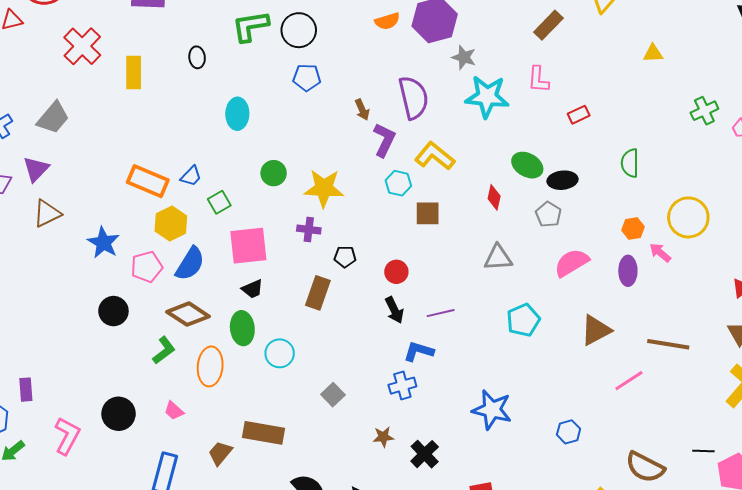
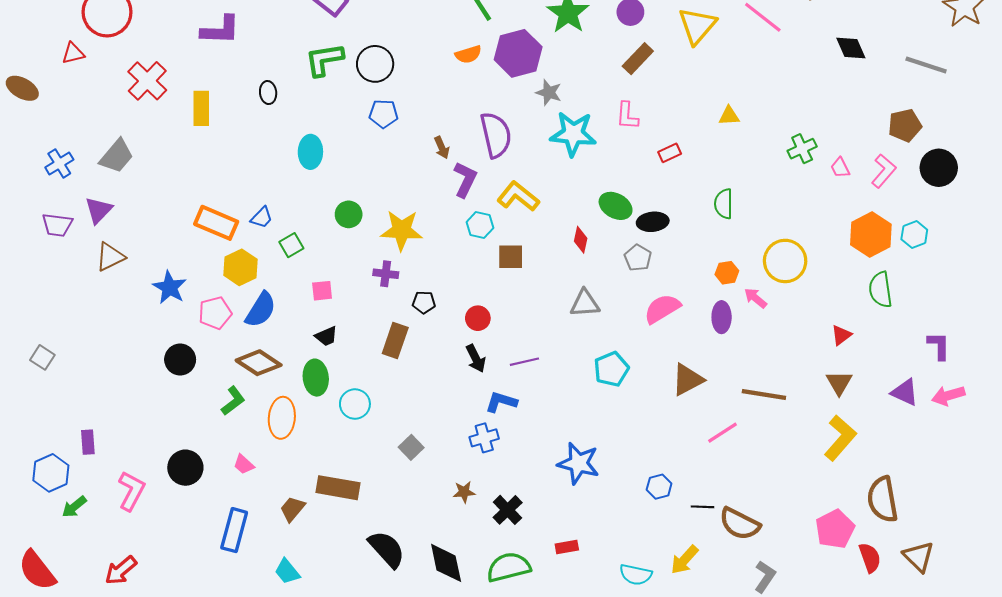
yellow triangle: (653, 53) -> (729, 116), moved
pink square: (248, 246) -> (322, 291), size x0.5
black line: (703, 451) -> (702, 507), moved

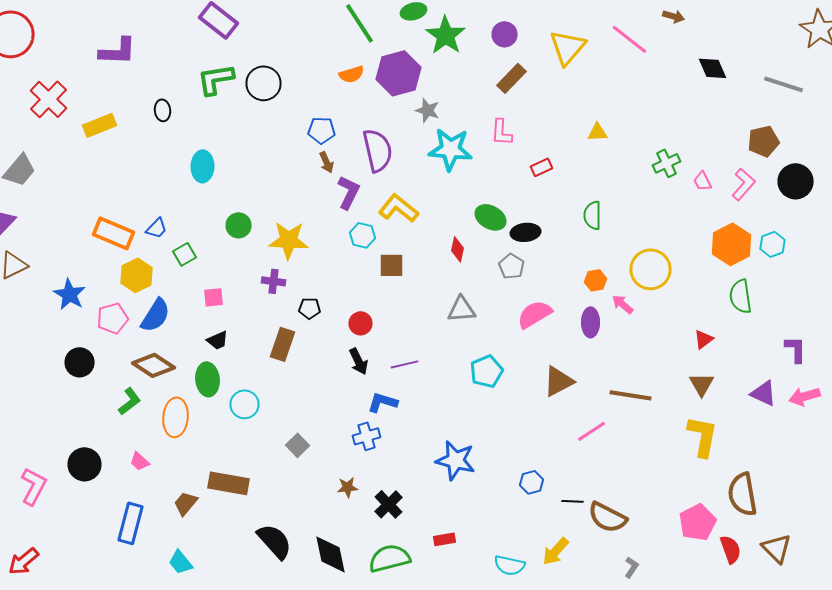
yellow rectangle: (201, 108) -> (100, 125), turned 68
blue pentagon: (384, 114) -> (322, 130), moved
yellow L-shape: (840, 438) -> (702, 436), turned -30
gray L-shape: (765, 577) -> (632, 567), size x0.7

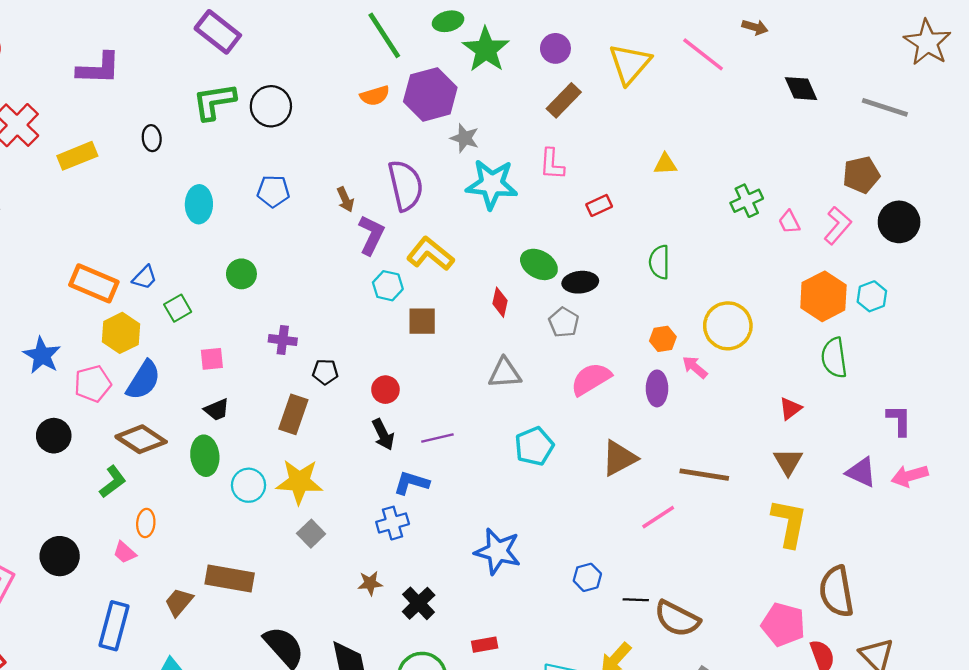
blue pentagon: (322, 130) -> (273, 191), moved
yellow star: (288, 240) -> (299, 482), moved
orange ellipse: (176, 417) -> (146, 523), moved, size x0.6
pink pentagon: (698, 522) -> (783, 625), turned -30

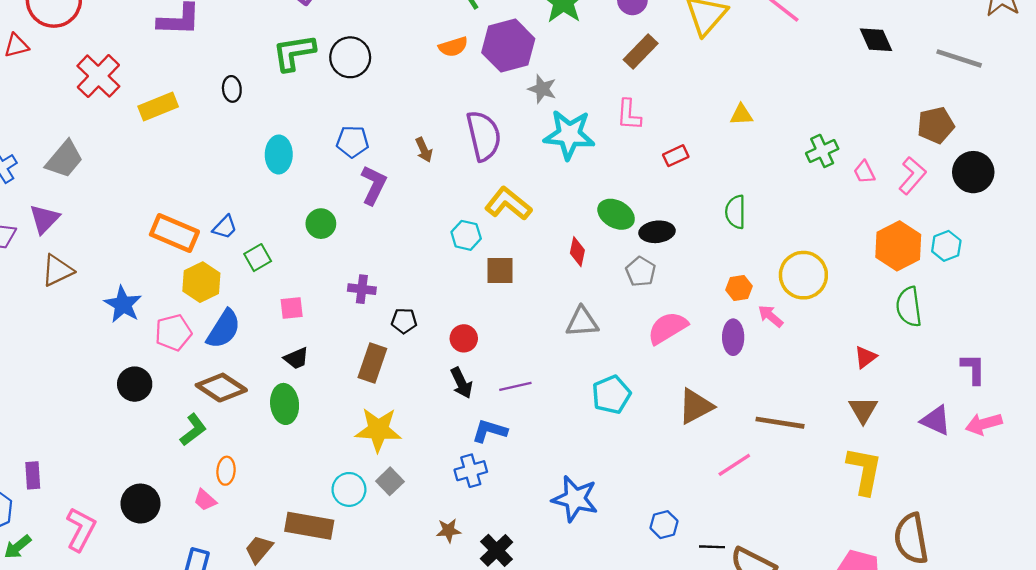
purple L-shape: (371, 235) -> (374, 185), moved
cyan circle: (249, 485) -> (349, 489), moved

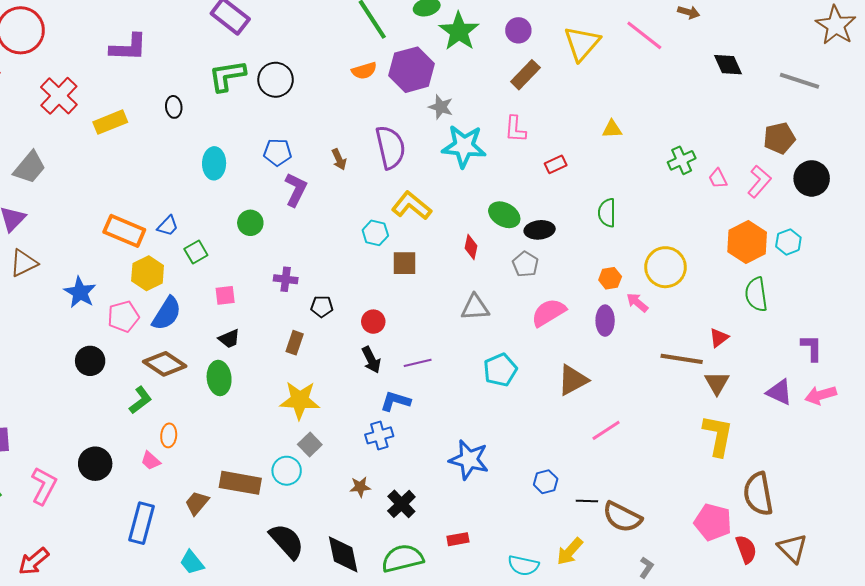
brown rectangle: (372, 363) -> (295, 343), size x0.7
brown line: (780, 423) -> (682, 359), moved
cyan circle: (349, 489) -> (287, 471), moved

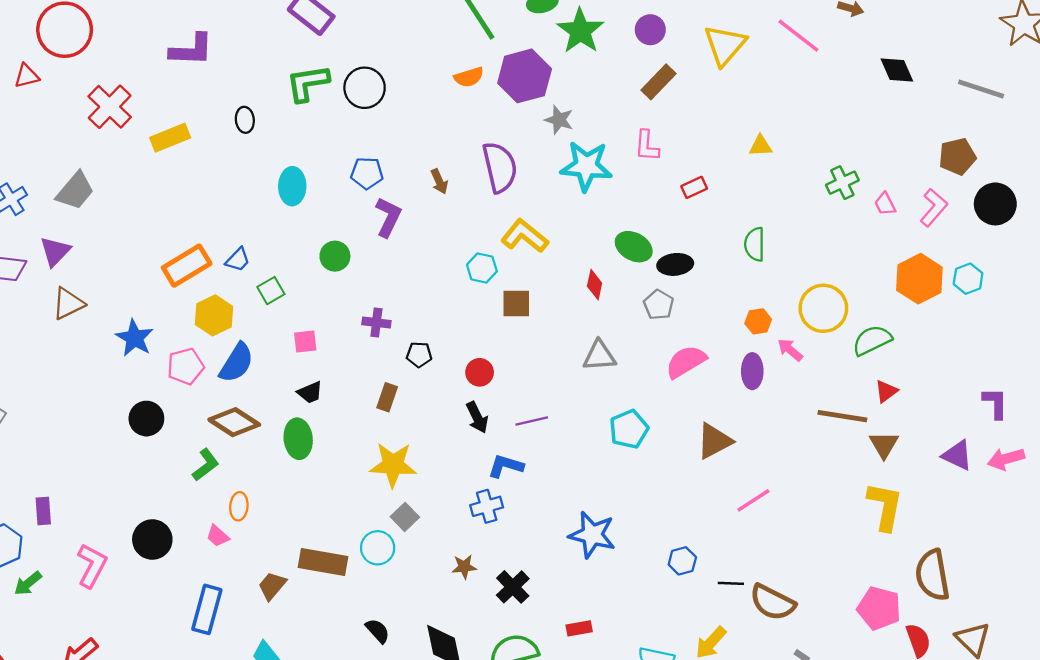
orange rectangle: (124, 231) -> (187, 266), turned -54
green semicircle: (756, 294) -> (872, 340), moved, turned 72
black semicircle: (287, 541) -> (378, 631), size x0.6

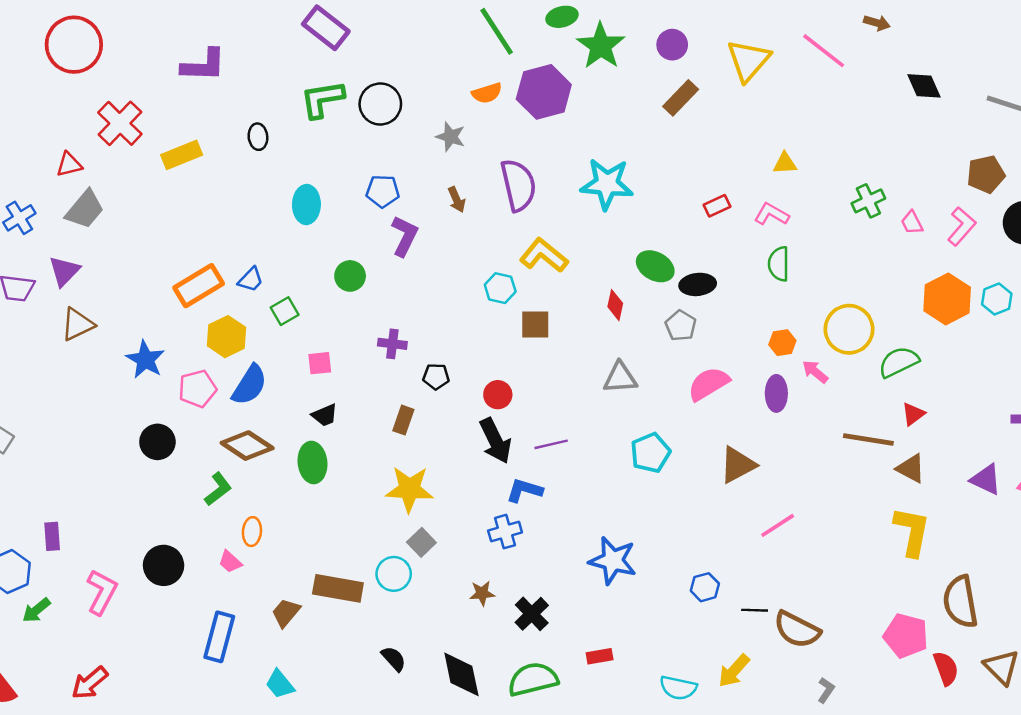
red triangle: (27, 76) -> (69, 165), moved
gray star: (559, 120) -> (451, 137), moved
pink L-shape: (647, 146) -> (771, 214), moved, turned 116
black arrow: (477, 417) -> (495, 441), size x1.4
brown triangle: (884, 445) -> (911, 469), turned -32

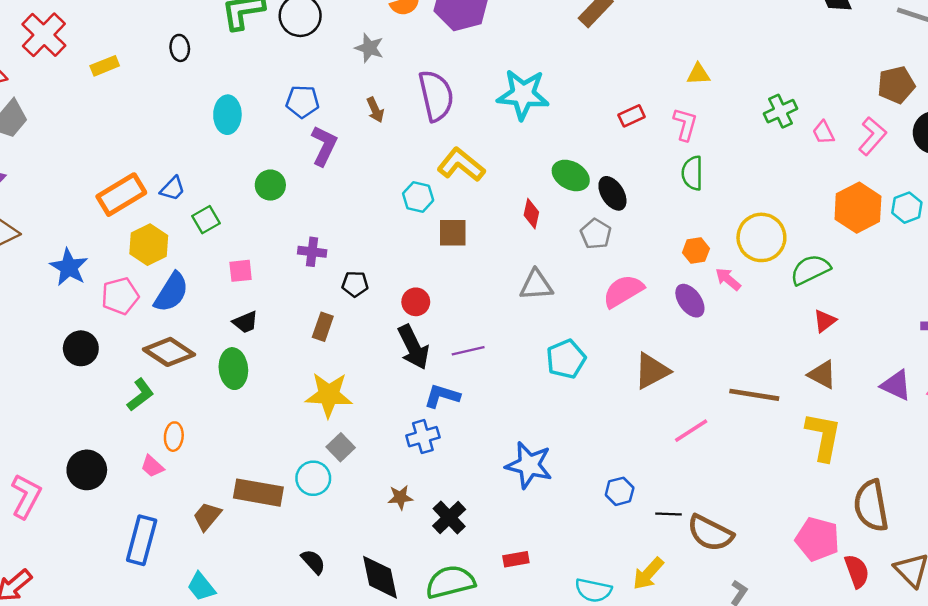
yellow rectangle: (182, 155) -> (105, 66), size x0.7
pink L-shape: (771, 214) -> (685, 124), turned 76
black ellipse: (698, 284) -> (612, 193), turned 64
purple ellipse: (776, 393) -> (690, 301), turned -36
brown line: (868, 439) -> (754, 395), moved

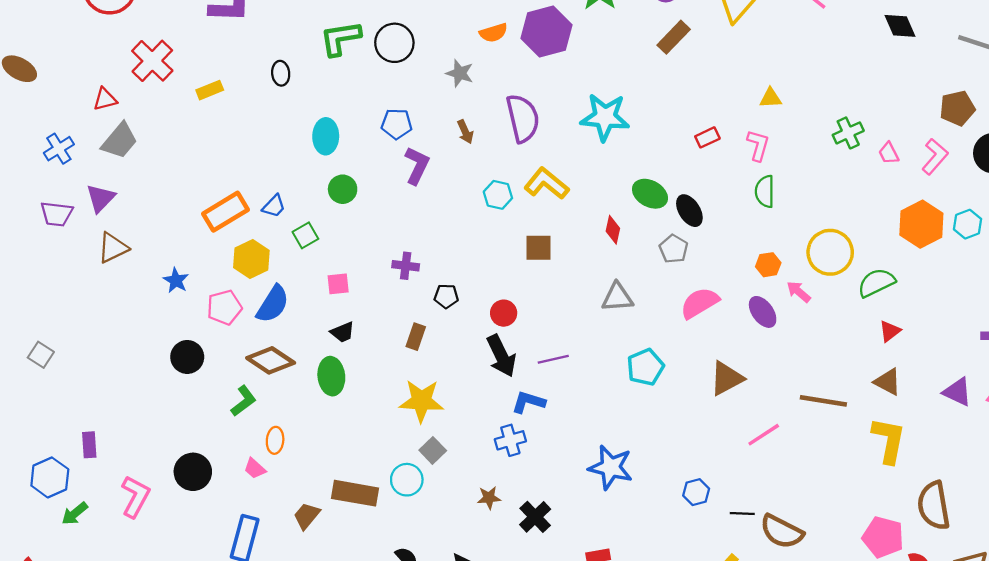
green circle: (270, 185) -> (343, 189), moved
cyan hexagon: (418, 197) -> (498, 195), moved
blue star: (69, 267) -> (176, 280), size x0.7

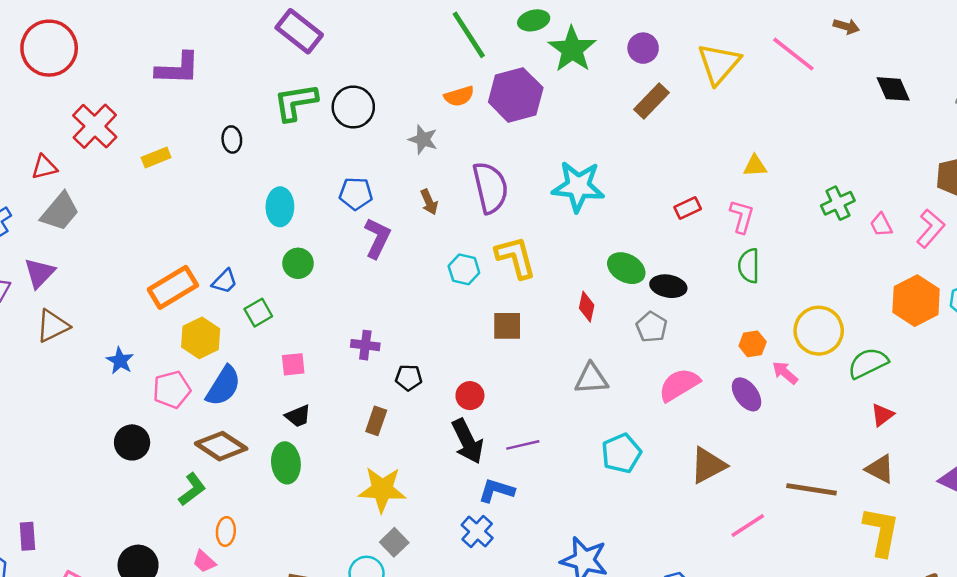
yellow L-shape: (546, 184) -> (516, 257), turned 36
black ellipse: (689, 211) -> (668, 286), turned -48
blue cross: (510, 440) -> (477, 531), turned -32

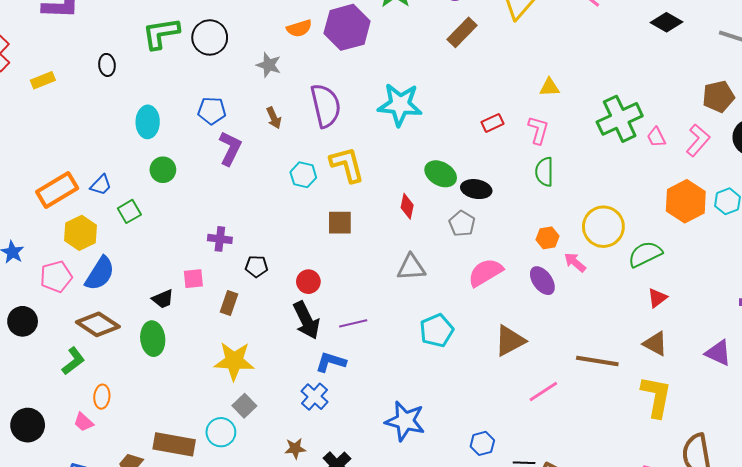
black diamond: (893, 89) -> (666, 22), turned -36
green cross: (838, 203) -> (620, 119), size x1.6
pink square: (293, 364) -> (193, 279), moved

